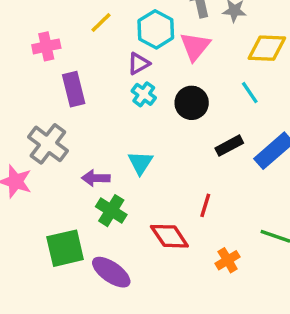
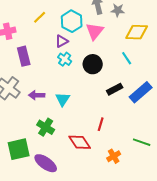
purple arrow: (96, 178) -> (37, 95), moved

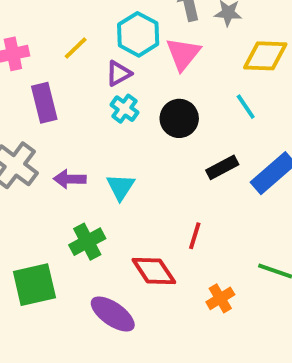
yellow line: (40, 17) -> (76, 48), moved
green cross: (46, 127) -> (87, 242), turned 30
purple ellipse: (46, 163) -> (113, 314), moved

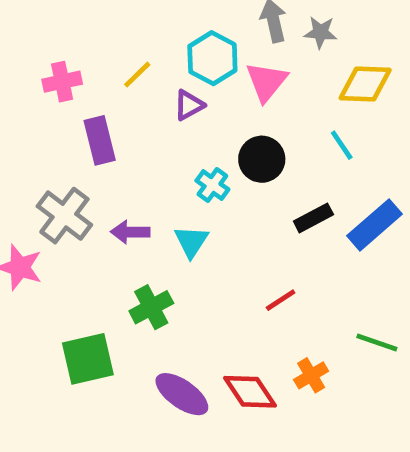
cyan cross: (124, 109) -> (212, 185), moved
red line: (195, 236) -> (281, 300), turned 40
red diamond: (154, 271) -> (250, 392), moved

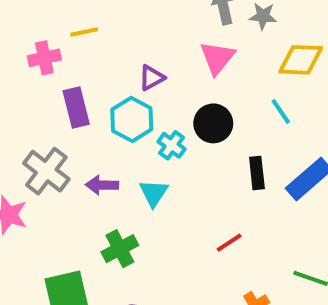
cyan hexagon: (212, 58) -> (132, 119), moved
yellow line: (137, 75) -> (84, 32), moved, turned 32
black rectangle: (313, 218) -> (257, 173), turned -68

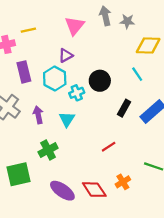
pink triangle: (217, 58) -> (75, 26), moved
cyan cross: (172, 145) -> (77, 93), turned 32
black rectangle: (257, 173) -> (124, 108), turned 35
purple arrow: (102, 185) -> (38, 115), turned 77

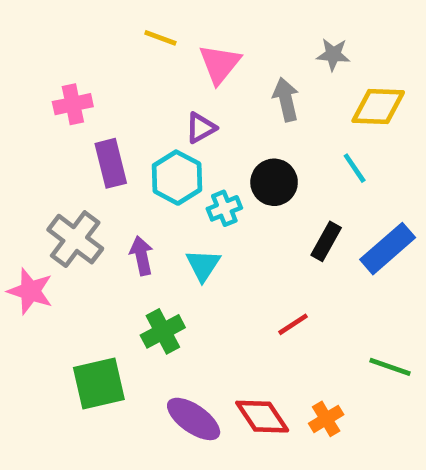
gray arrow: (105, 16) -> (286, 99), moved
yellow line: (28, 30) -> (160, 38), moved, turned 32
orange cross: (123, 182) -> (326, 419), moved

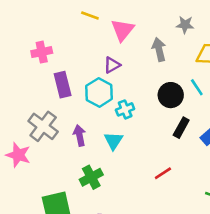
black circle: (274, 182) -> (171, 95), moved

